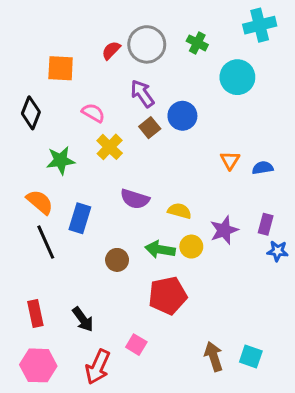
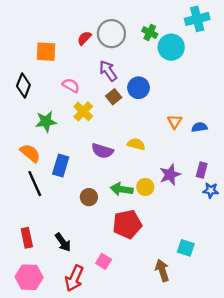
cyan circle: (237, 77) -> (171, 47), moved
yellow semicircle: (179, 211) -> (136, 144), moved
cyan square: (251, 356) -> (186, 248), moved

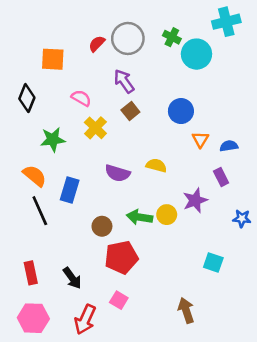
blue circle: (139, 88) -> (181, 111), moved
purple rectangle: (202, 170) -> (221, 177), moved, turned -42
red pentagon: (127, 224) -> (121, 257), moved
cyan square: (186, 248) -> (213, 263), moved

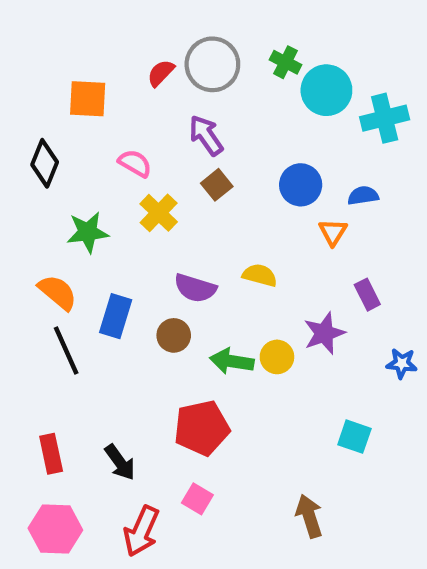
cyan cross: (226, 22) -> (385, 118), moved
blue semicircle: (229, 146) -> (363, 196), moved
brown circle: (102, 226) -> (174, 335), moved

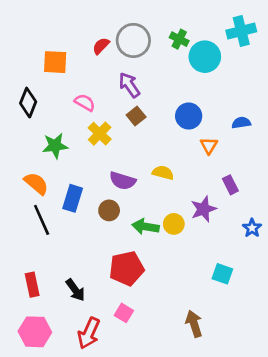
cyan cross: (385, 118) -> (241, 31), moved
blue semicircle: (363, 196) -> (241, 123), moved
blue star: (402, 363) -> (252, 228), turned 30

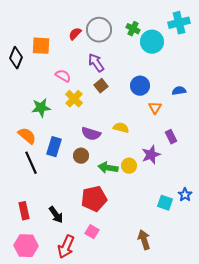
black diamond: (28, 103) -> (16, 58), moved
blue star: (252, 228) -> (185, 195), moved

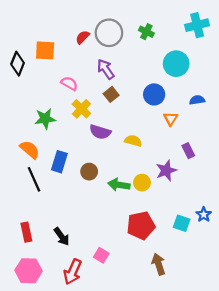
cyan circle: (152, 42) -> (176, 64), moved
purple semicircle: (91, 134) -> (100, 132), moved
red pentagon: (94, 199) -> (141, 226), moved

